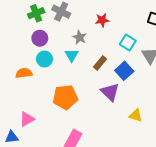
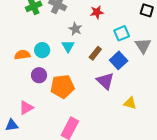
purple circle: (40, 38) -> (39, 75), moved
cyan square: (128, 42) -> (122, 33), turned 35
orange semicircle: (24, 73) -> (22, 55), moved

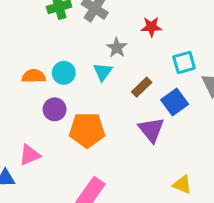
yellow triangle: (130, 103) -> (182, 185), moved

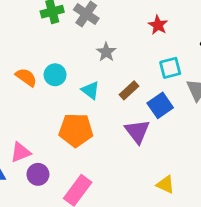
red star: (151, 27) -> (158, 25), moved, turned 30
cyan triangle: (103, 72) -> (90, 90), moved, turned -30
orange semicircle: (34, 76) -> (26, 77), turned 35
purple circle: (55, 109) -> (38, 174), moved

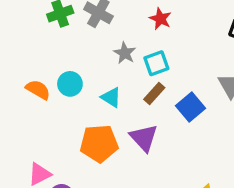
red star: (158, 25) -> (160, 19), moved
cyan square: (170, 68) -> (156, 63), moved
purple triangle: (137, 131) -> (144, 138), moved

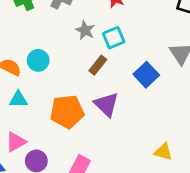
brown rectangle: (154, 93) -> (98, 65), moved
cyan triangle: (111, 97) -> (18, 99), moved, turned -30

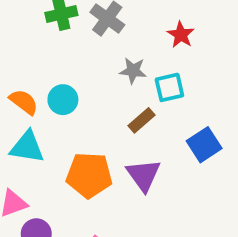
gray star: (85, 30) -> (133, 71), turned -30
cyan triangle: (18, 99) -> (27, 147), size x1.4

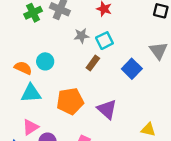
purple triangle: (144, 175) -> (107, 109), moved

